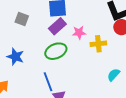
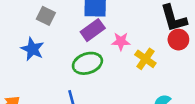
yellow cross: (98, 44) -> (145, 59), turned 35
blue star: (15, 57) -> (32, 49), moved

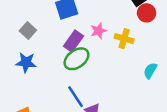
gray square: (46, 16) -> (28, 31), turned 35
purple rectangle: (93, 30) -> (73, 41), moved

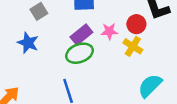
red circle: (147, 13) -> (136, 24), moved
cyan semicircle: (150, 71) -> (150, 86), size x1.5

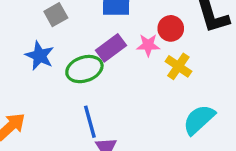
red circle: (136, 24) -> (171, 28), moved
green ellipse: (79, 53) -> (84, 69), moved

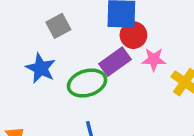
red circle: (171, 28) -> (133, 35), moved

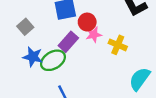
red circle: (133, 35) -> (87, 22), moved
blue star: (41, 68) -> (33, 57), moved

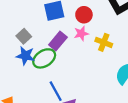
red circle: (87, 22) -> (84, 15), moved
gray square: (25, 27) -> (24, 36), moved

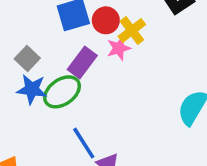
red circle: (84, 15) -> (106, 20), moved
yellow cross: (104, 42) -> (132, 30), moved, turned 35

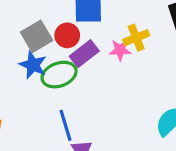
red circle: (106, 20) -> (67, 35), moved
gray square: (27, 58) -> (37, 36), size x1.4

